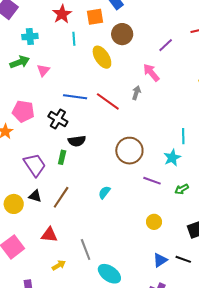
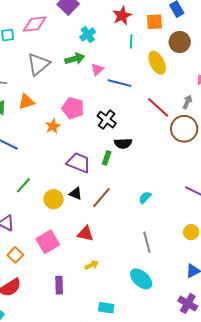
cyan cross: (30, 37) -> (88, 35), turned -35
blue line: (75, 97) -> (119, 83), moved
brown circle: (129, 151) -> (184, 129), moved
purple trapezoid: (35, 165) -> (79, 163), turned -40
gray line: (86, 250) -> (147, 242), moved

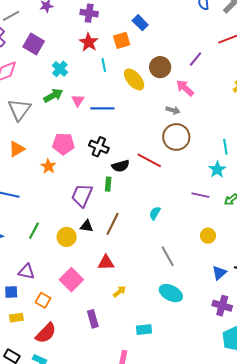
brown circle: (180, 42) -> (160, 67), moved
gray arrow: (187, 102) -> (173, 110), turned 96
red line: (158, 107) -> (149, 160), moved
purple trapezoid: (79, 163) -> (82, 195), turned -75

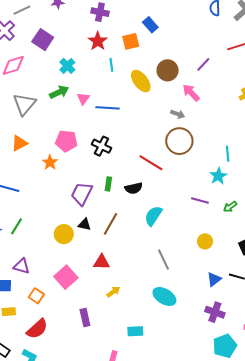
black semicircle: (121, 166) -> (134, 188), moved
cyan semicircle: (155, 213) -> (153, 216), size x1.5
green line: (34, 231) -> (17, 226), moved

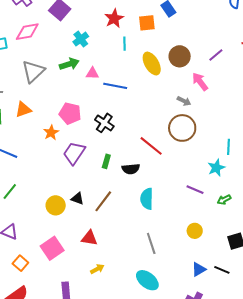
pink triangle: (83, 99) -> (92, 73), turned 48
purple trapezoid: (82, 194) -> (74, 153), moved
cyan semicircle: (153, 216) -> (147, 199), turned -40

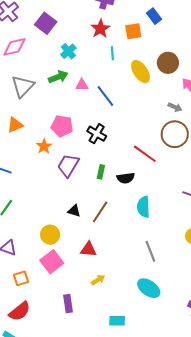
blue line: (115, 86) -> (105, 96), turned 45
yellow circle: (56, 205) -> (50, 235), moved
orange square: (20, 263) -> (21, 278), turned 35

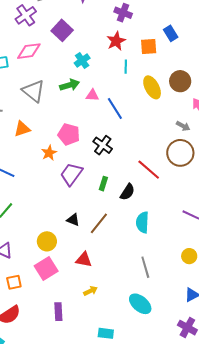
gray triangle: (23, 86) -> (33, 91), turned -40
black semicircle: (126, 178) -> (127, 192), turned -54

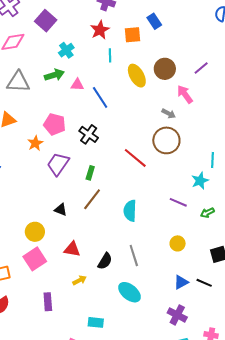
gray triangle: (33, 91) -> (18, 82), turned -35
black semicircle: (127, 192) -> (105, 261), moved
brown line: (99, 223) -> (92, 199), moved

